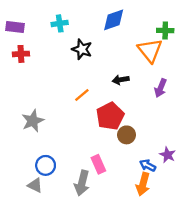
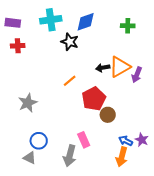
blue diamond: (114, 20) -> (86, 22), moved
cyan cross: (60, 23) -> (51, 20), size x1.5
green cross: (165, 30) -> (128, 26), moved
orange triangle: (150, 50) -> (120, 67), moved, turned 40
purple star: (168, 155) -> (142, 140), moved

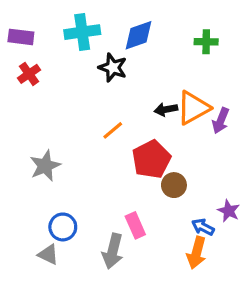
red cross: (18, 46) -> (29, 74), turned -32
purple star: (142, 140) -> (229, 211), moved

